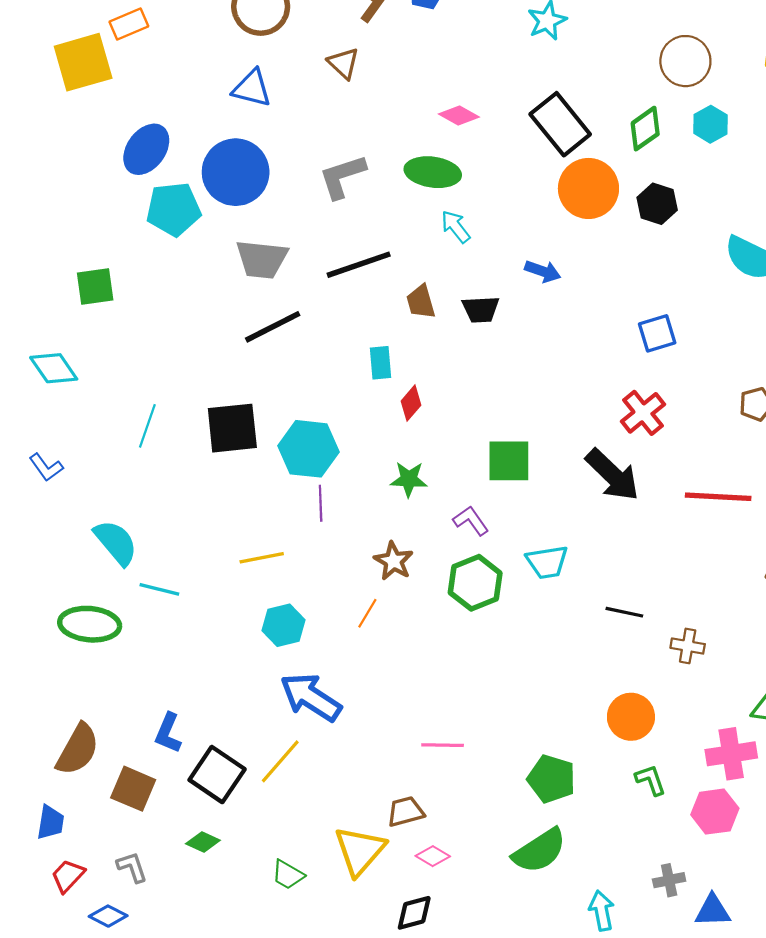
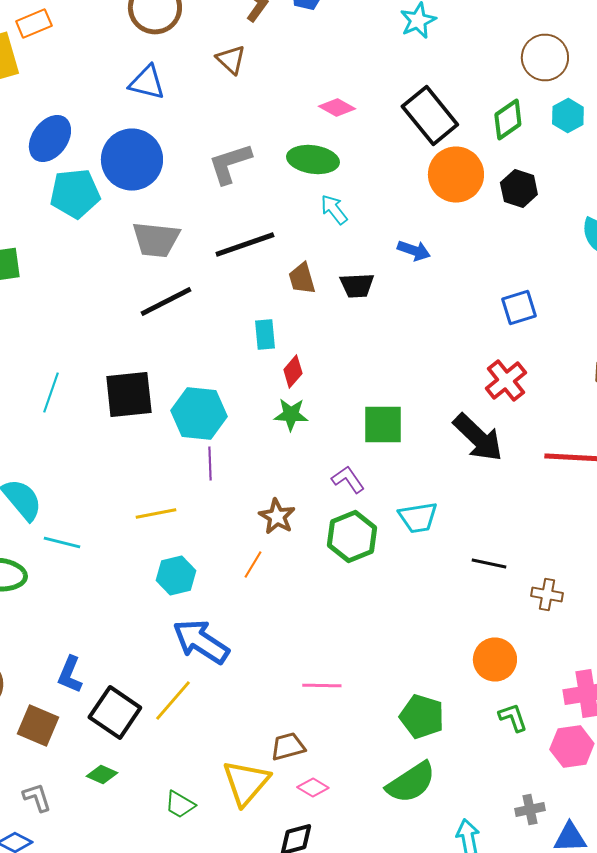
green star: (409, 479) -> (291, 414), moved

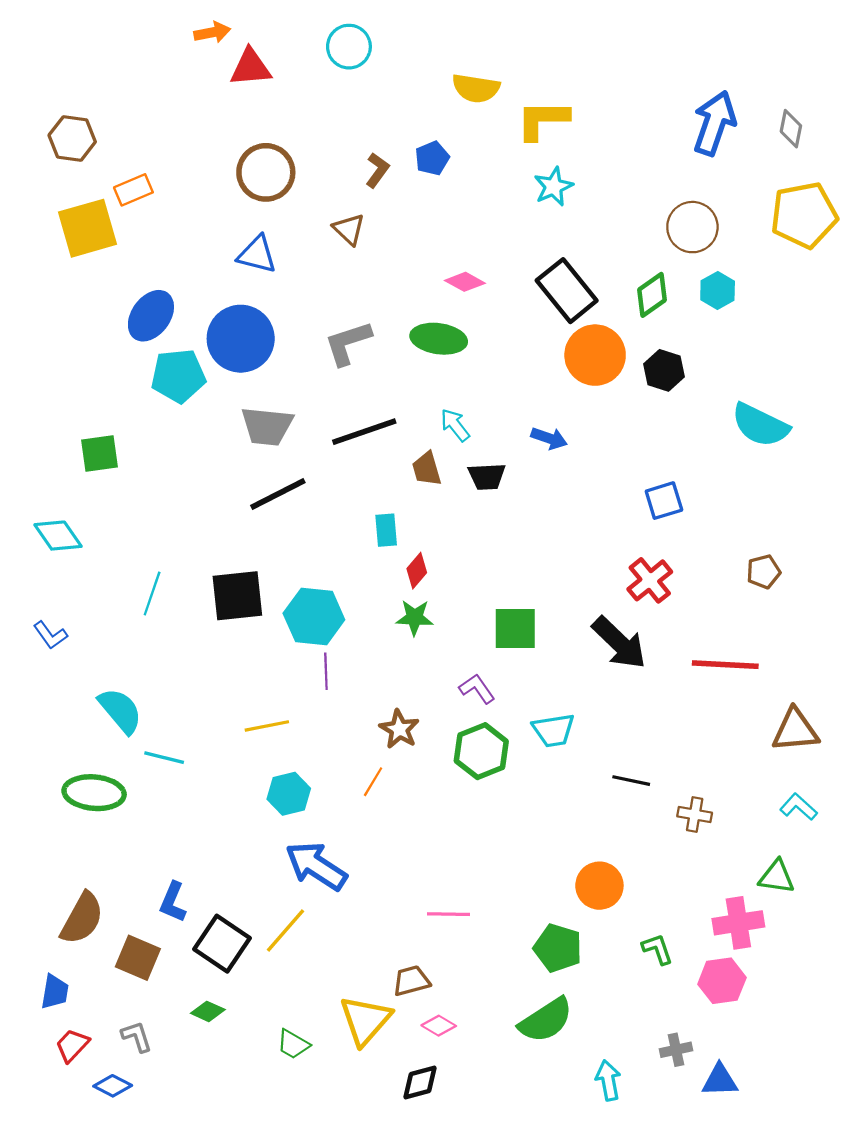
cyan arrow: (334, 210) -> (455, 425), moved
orange circle: (495, 660) -> (599, 886), moved

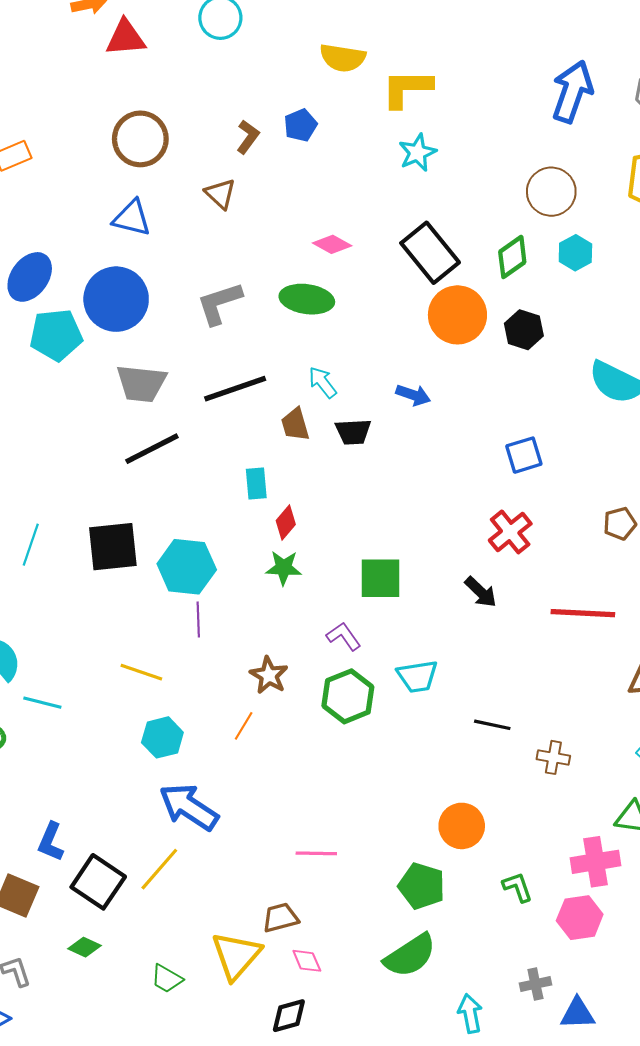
black arrow: (619, 643) -> (481, 592), size x0.6
yellow line: (267, 726) -> (141, 672), turned 30
pink diamond: (439, 1026) -> (307, 961), turned 36

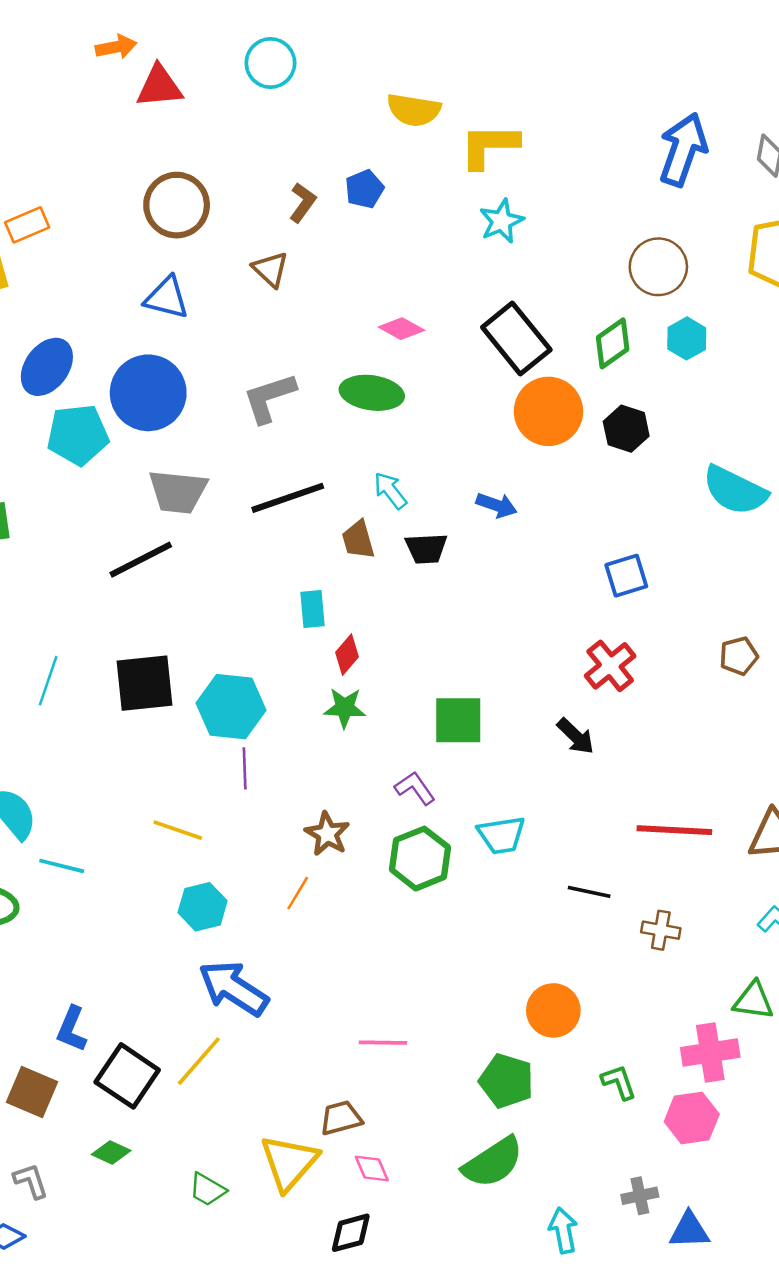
black line: (152, 449) -> (141, 560), moved
red line: (583, 613) -> (674, 830), moved

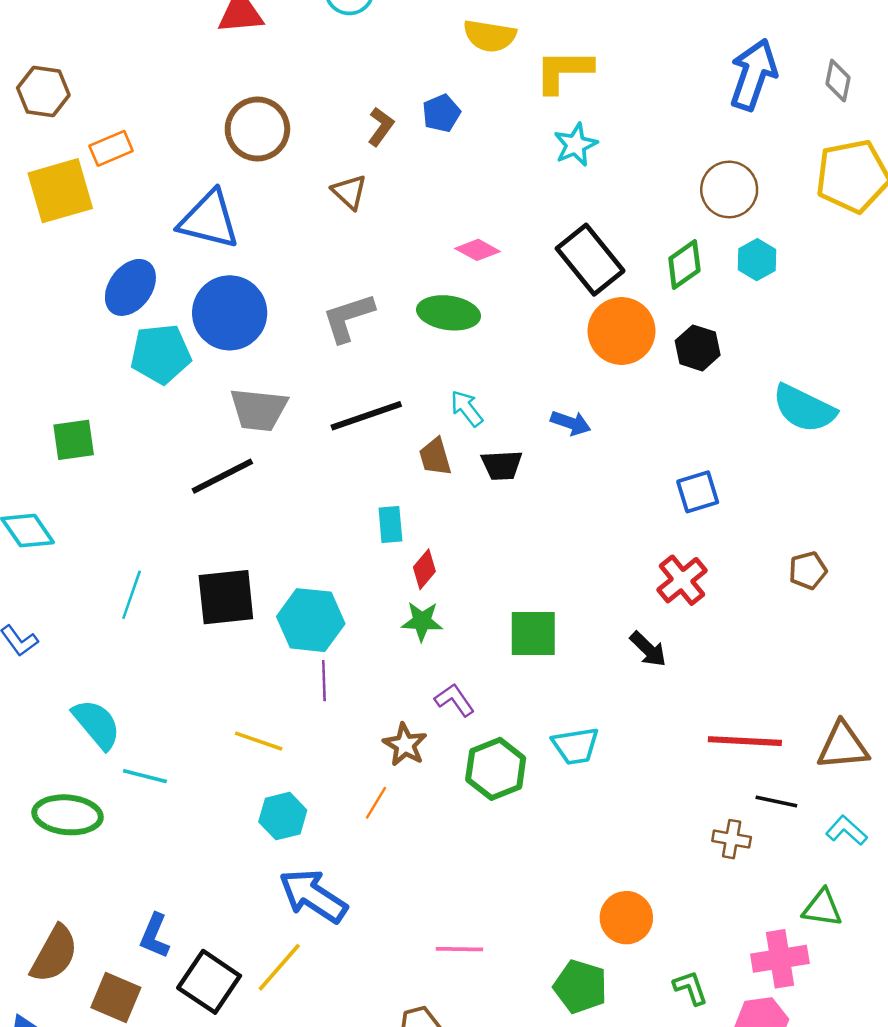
blue triangle: (167, 298) -> (209, 220), moved, size x1.4
purple L-shape: (415, 788) -> (455, 700), moved
black line: (589, 892) -> (776, 802), moved

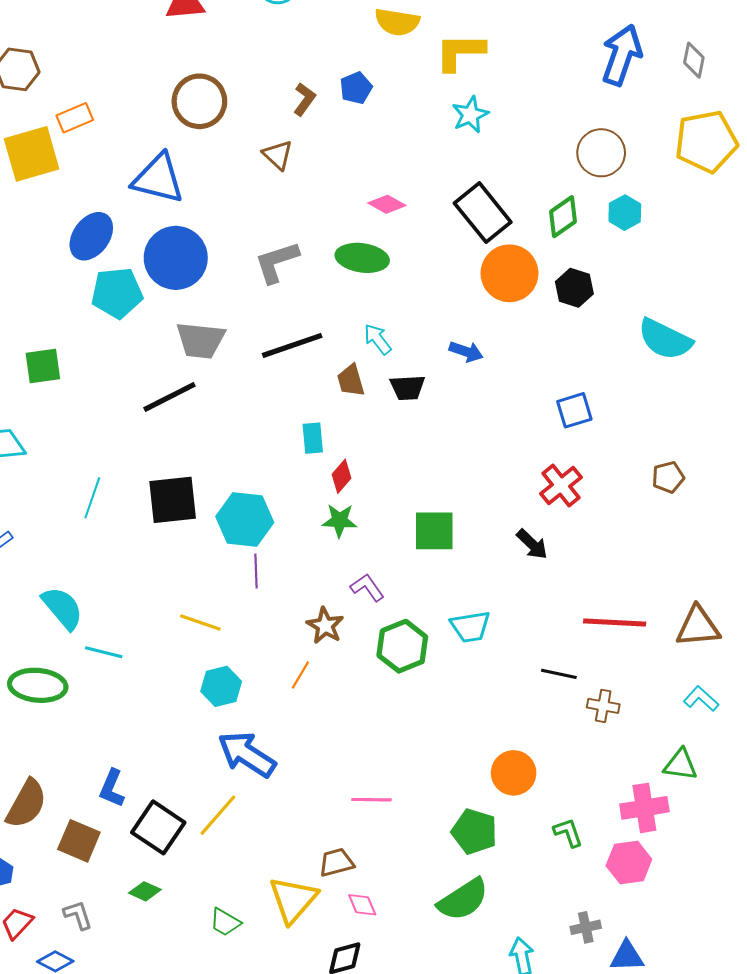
black line: (776, 802) -> (559, 674), moved

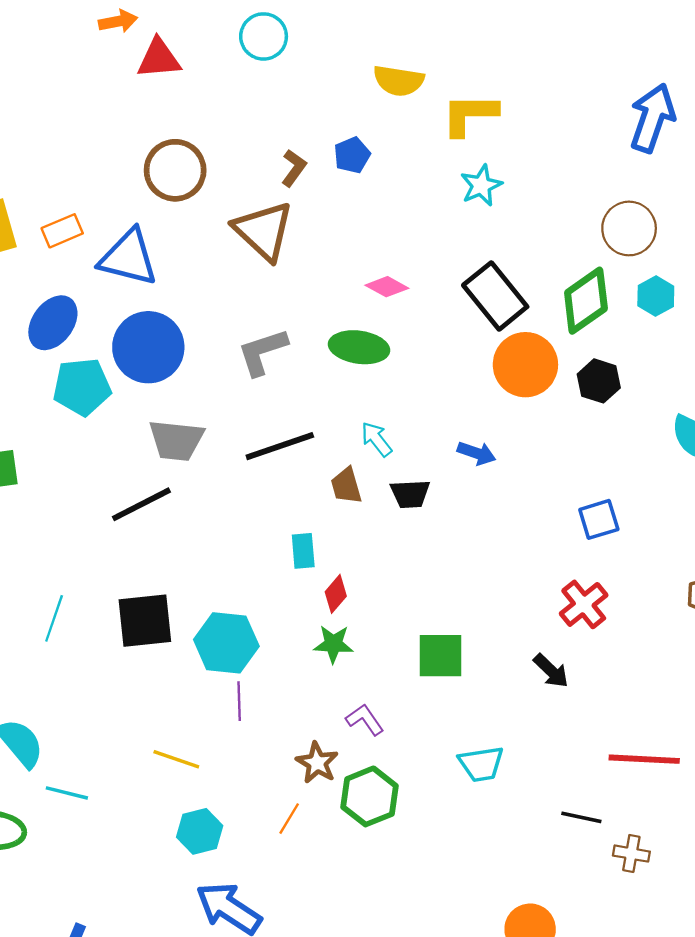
orange rectangle: (75, 118) -> (62, 231), moved
brown triangle: (278, 155) -> (264, 231), size x1.8
green diamond: (563, 217) -> (586, 301), size x1.4
green hexagon: (402, 646) -> (369, 796), moved

